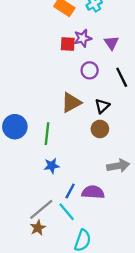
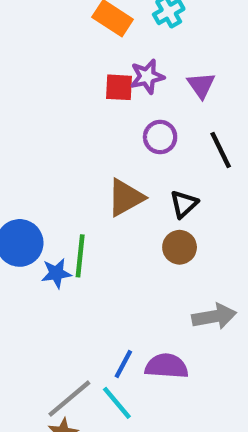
blue star: (52, 166) -> (56, 273), moved

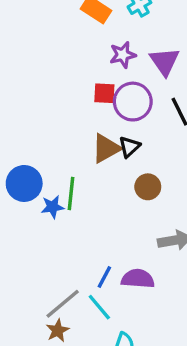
purple triangle: (201, 85) -> (165, 61), size x1.4
red square: (119, 87) -> (104, 93), moved
purple circle: (160, 137) -> (133, 102), size x1.5
black triangle: (184, 204) -> (129, 147), moved

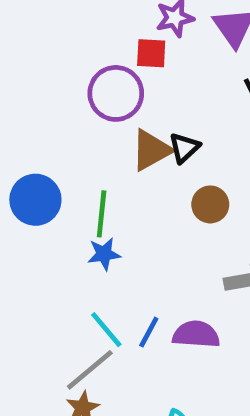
red square: (104, 93) -> (151, 53), moved
purple circle: (133, 102) -> (116, 93), moved
blue star: (53, 207) -> (104, 254), moved
cyan line: (99, 307) -> (106, 330), moved

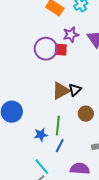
purple circle: (116, 93) -> (46, 49), moved
green line: (102, 214) -> (58, 126), moved
blue line: (149, 332) -> (60, 146), moved

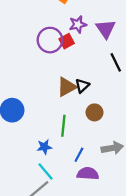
red square: (61, 50) -> (67, 41), turned -32
blue star: (41, 135) -> (44, 147), moved
blue line: (60, 146) -> (79, 155), moved

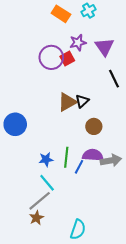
green line: (63, 126) -> (66, 157), moved
purple semicircle: (88, 174) -> (93, 155), moved

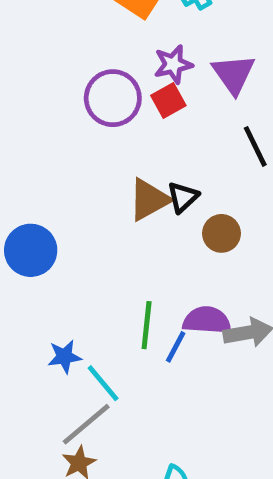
red square: (67, 58) -> (168, 101), moved
brown circle: (94, 126) -> (221, 233), moved
blue star: (46, 159) -> (64, 357), moved

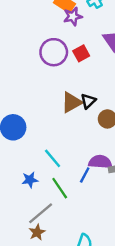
purple star: (173, 64) -> (73, 16), moved
green line: (147, 325) -> (60, 188), moved, turned -40
cyan line: (103, 383) -> (53, 158), moved

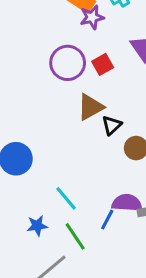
brown triangle: (72, 102) -> (90, 107), moved

